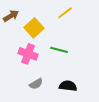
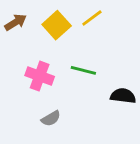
yellow square: (34, 28) -> (57, 25), moved
black semicircle: (68, 86) -> (123, 96), moved

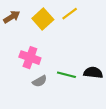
green line: (83, 70) -> (66, 75), moved
gray semicircle: (51, 118) -> (40, 81), moved

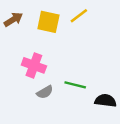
yellow square: (43, 19) -> (48, 22), turned -36
black semicircle: (93, 73) -> (105, 101), moved

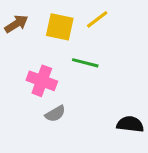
green line: (75, 85) -> (85, 63), moved

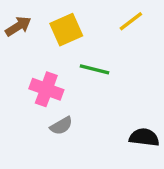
yellow line: (97, 19) -> (131, 21), moved
yellow square: (60, 27) -> (66, 30), turned -36

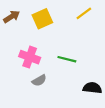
green line: (94, 69) -> (67, 59), moved

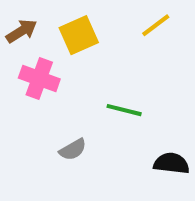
pink cross: (30, 57) -> (39, 79), moved

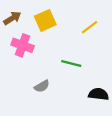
yellow line: (156, 25) -> (89, 27), moved

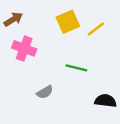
yellow square: (45, 20) -> (68, 22), moved

